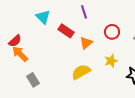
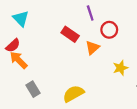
cyan triangle: (43, 17) -> (21, 19), moved
red circle: (112, 32) -> (109, 30), moved
yellow semicircle: (81, 72) -> (73, 94), moved

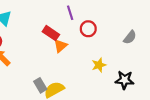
orange triangle: (92, 48) -> (61, 46), moved
gray rectangle: (33, 89) -> (40, 85), moved

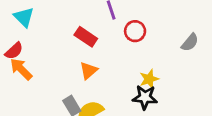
orange triangle: (61, 46) -> (89, 71), moved
black star: (125, 80) -> (145, 97), moved

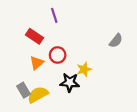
red circle: (135, 31) -> (58, 55), moved
black star: (145, 97) -> (70, 82), moved

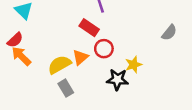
red rectangle: (35, 36) -> (89, 28), moved
yellow semicircle: (38, 95) -> (59, 65), moved

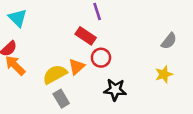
yellow star: (133, 65) -> (164, 74), moved

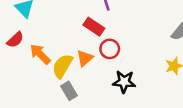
orange arrow: (15, 65) -> (40, 54), moved
yellow semicircle: (55, 74) -> (62, 66), turned -30

